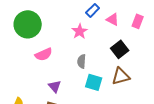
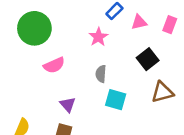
pink triangle: (113, 19) -> (139, 22), turned -40
brown triangle: (121, 76) -> (162, 92), moved

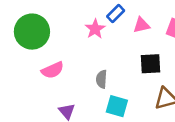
pink star: (98, 37) -> (95, 29), moved
black square: (148, 59) -> (150, 64), turned 35

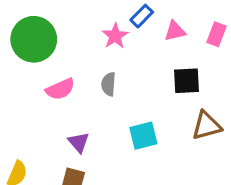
gray semicircle: (102, 79) -> (108, 84), moved
cyan square: (117, 106) -> (143, 136), turned -30

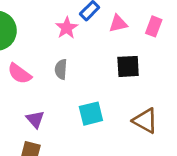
pink semicircle: (60, 89) -> (20, 74), turned 60
brown triangle: (207, 126) -> (145, 121), moved, turned 44

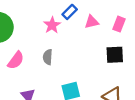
black square: (128, 66) -> (115, 55), moved
pink semicircle: (20, 74) -> (16, 60), turned -90

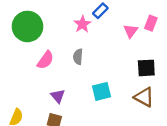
pink triangle: (92, 22) -> (131, 31), moved, turned -40
black square: (115, 55) -> (146, 68), moved

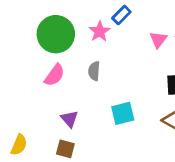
green circle: (28, 26) -> (56, 34), moved

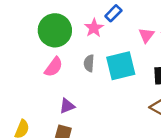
cyan square: (123, 113) -> (121, 66), moved, size x1.4
purple triangle: (69, 119) -> (67, 106), turned 49

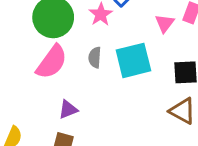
pink semicircle: (54, 67) -> (52, 62), size x1.4

